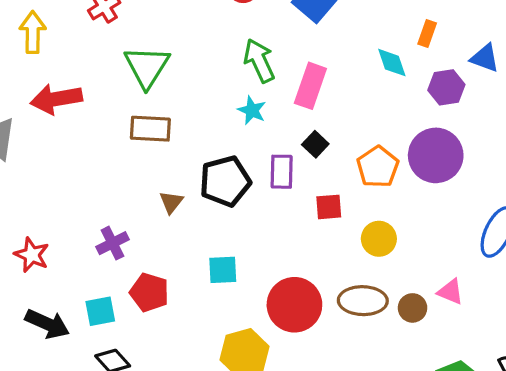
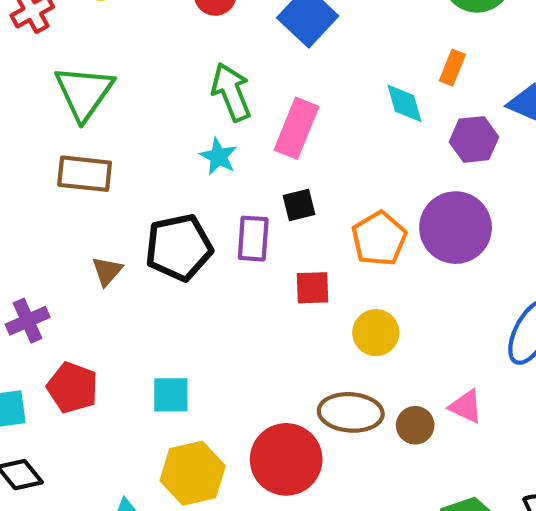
black square: (315, 144) -> (299, 205), turned 30
cyan square: (223, 270) -> (171, 395), moved
red circle: (294, 305) -> (286, 459), moved

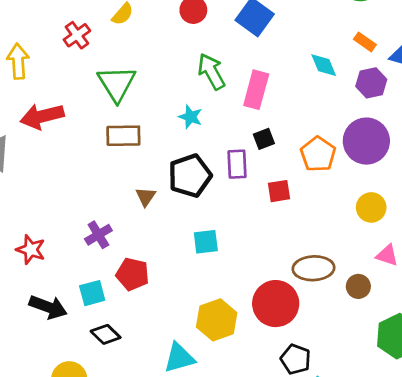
orange rectangle: (452, 68) -> (365, 42), moved, turned -70
cyan star: (218, 156) -> (190, 117), moved
yellow circle: (376, 333) -> (371, 207), moved
cyan square: (171, 395) -> (206, 242), moved
brown circle: (415, 425) -> (358, 286), moved

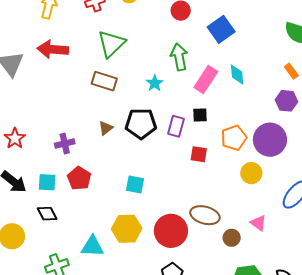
cyan diamond: (324, 65) -> (237, 74), moved
yellow circle: (371, 207) -> (251, 173), moved
cyan square: (206, 242) -> (135, 184), moved

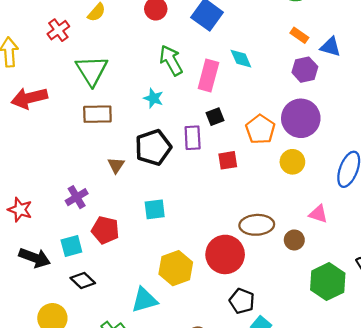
cyan square: (135, 184) -> (155, 209), moved

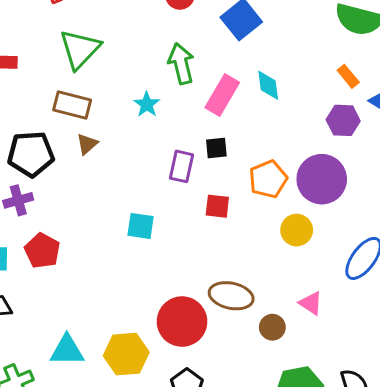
black pentagon: (153, 148) -> (31, 154), moved
brown triangle: (116, 165) -> (87, 144), moved
cyan square: (155, 209) -> (141, 226), moved
yellow hexagon: (176, 268) -> (126, 354), moved

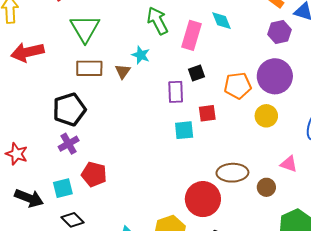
brown triangle: (87, 144) -> (123, 71), moved
orange pentagon: (268, 179) -> (238, 86), turned 30
cyan square: (141, 226) -> (184, 130), moved

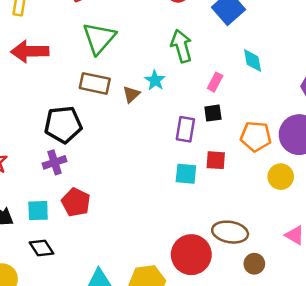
pink rectangle: (191, 35) -> (215, 82), moved, size x0.6
brown circle: (266, 187) -> (254, 264), moved

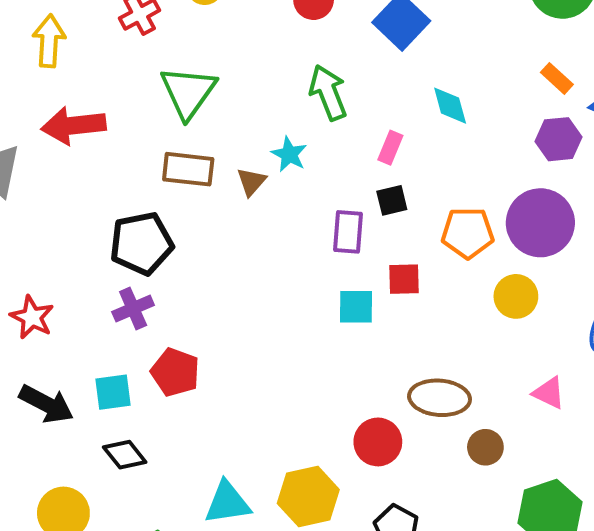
red circle: (191, 255) -> (378, 442), size x0.7

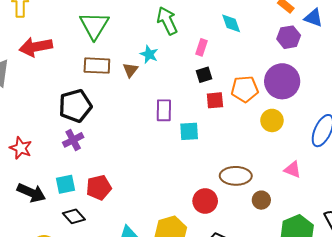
purple rectangle: (348, 232) -> (164, 110), moved
red square: (404, 279) -> (215, 100), moved
red pentagon: (175, 372) -> (99, 188), moved, turned -30

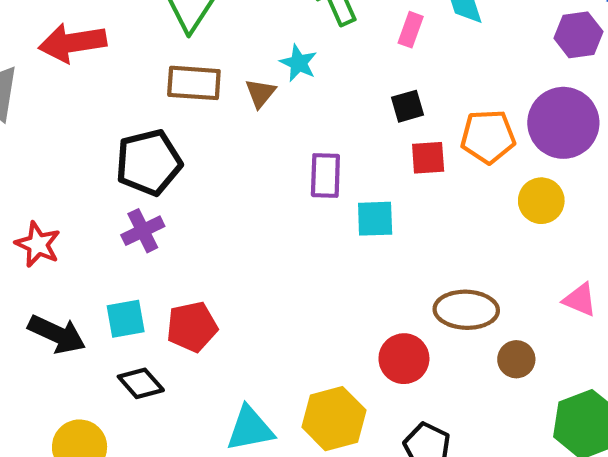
pink rectangle: (201, 47) -> (411, 30), moved

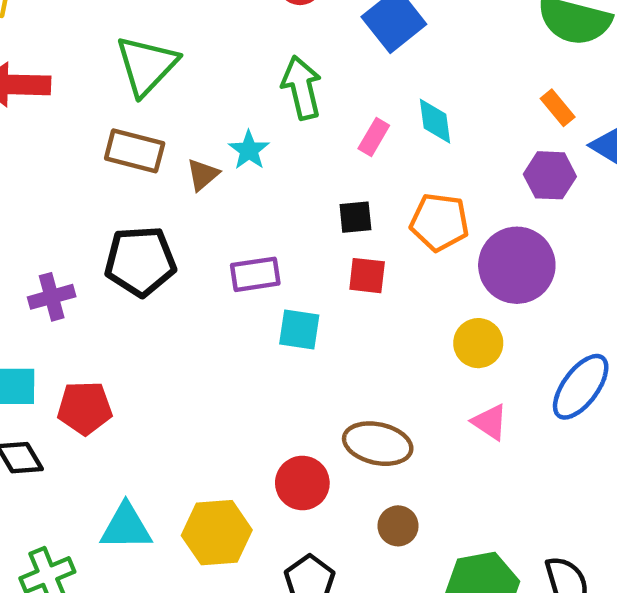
orange pentagon: (488, 137) -> (439, 222), moved
black pentagon: (149, 162) -> (140, 261), moved
purple rectangle: (325, 176) -> (255, 274), turned 69
pink triangle: (580, 300) -> (490, 422), moved
brown circle: (516, 359) -> (398, 526), moved

